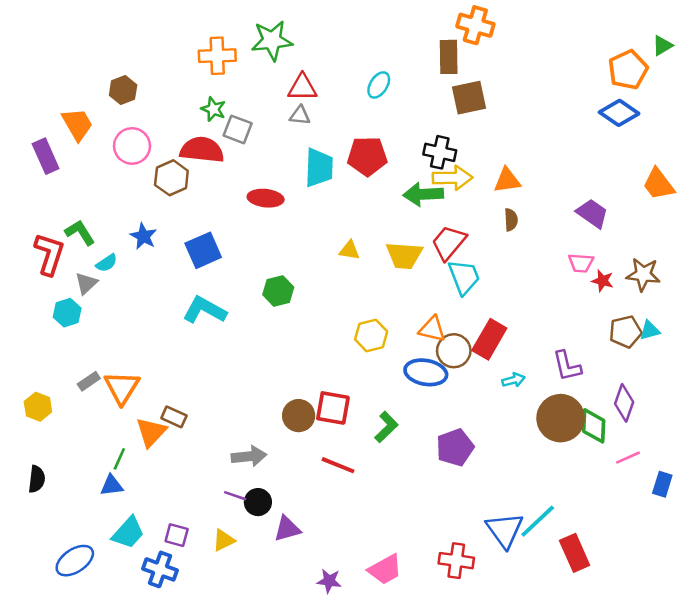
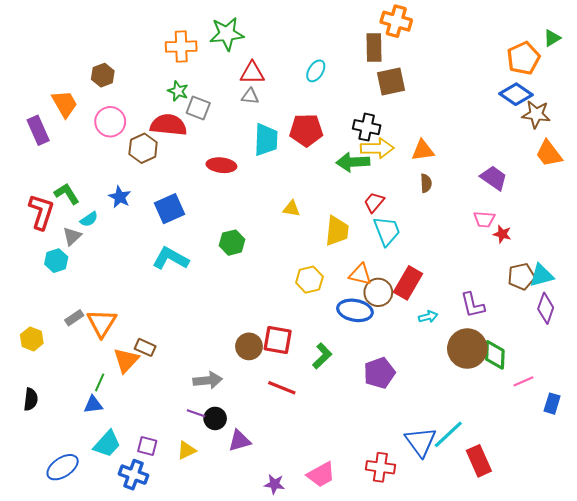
red trapezoid: (449, 243) -> (374, 202), size x0.7
yellow trapezoid: (404, 255) -> (337, 231), moved, turned -88
brown star: (643, 274) -> (536, 114), moved
cyan triangle: (650, 330) -> (541, 275), size x1.4
purple diamond: (624, 403) -> (546, 308), moved

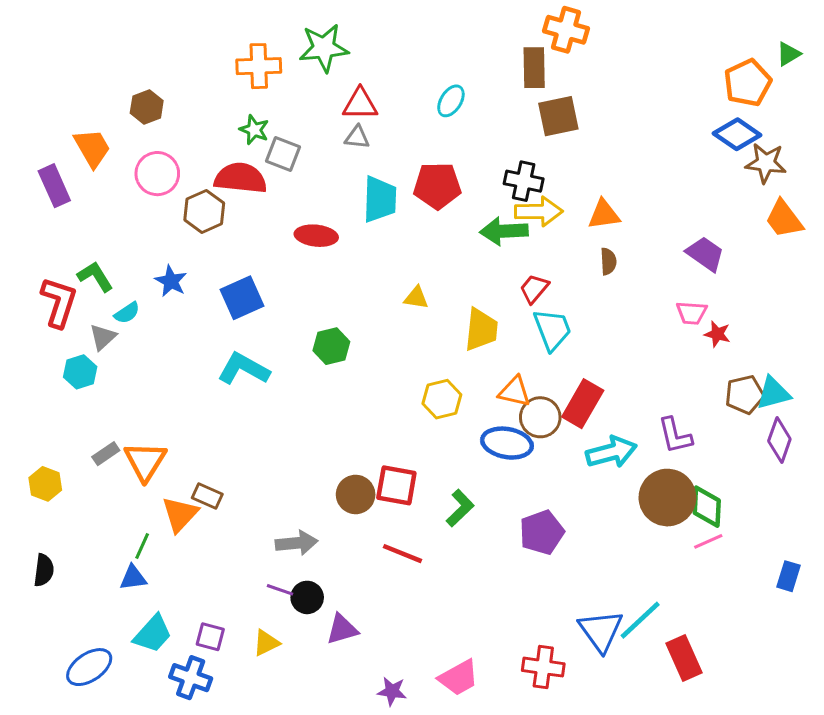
cyan arrow: (428, 317) -> (611, 452), size x1.8
pink line: (523, 381) -> (708, 541), moved

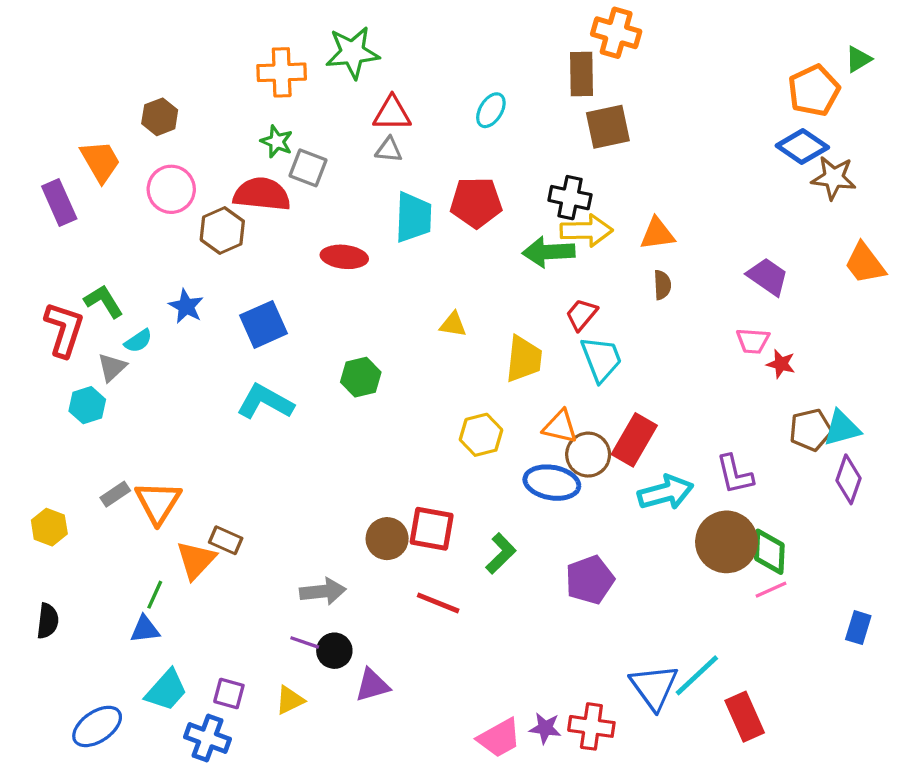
orange trapezoid: (784, 219) -> (865, 263), moved
purple star: (392, 691) -> (545, 728), moved

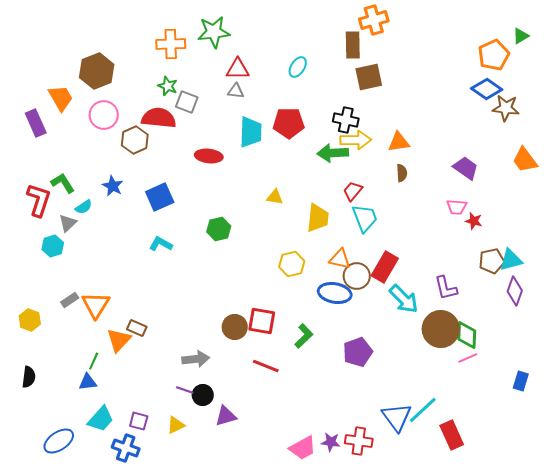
orange cross: (616, 33) -> (374, 20), turned -32
brown hexagon: (160, 117) -> (97, 71), size x1.6
cyan L-shape: (265, 402) -> (161, 244), size x0.7
cyan arrow: (666, 492) -> (404, 299), turned 60

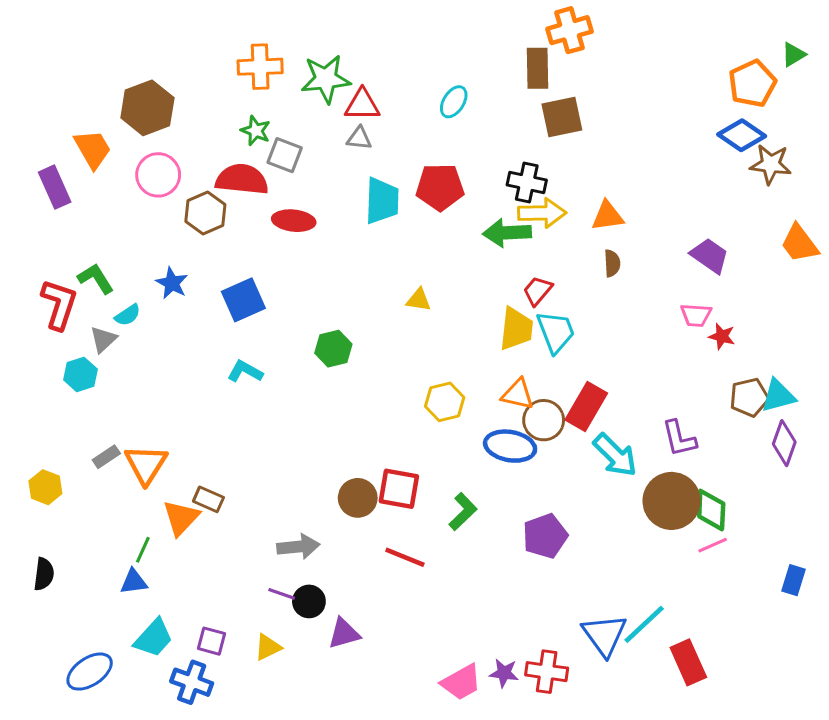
green star: (214, 32) -> (326, 79), moved
red ellipse: (209, 156) -> (294, 221), moved
yellow trapezoid: (318, 218) -> (516, 329), moved

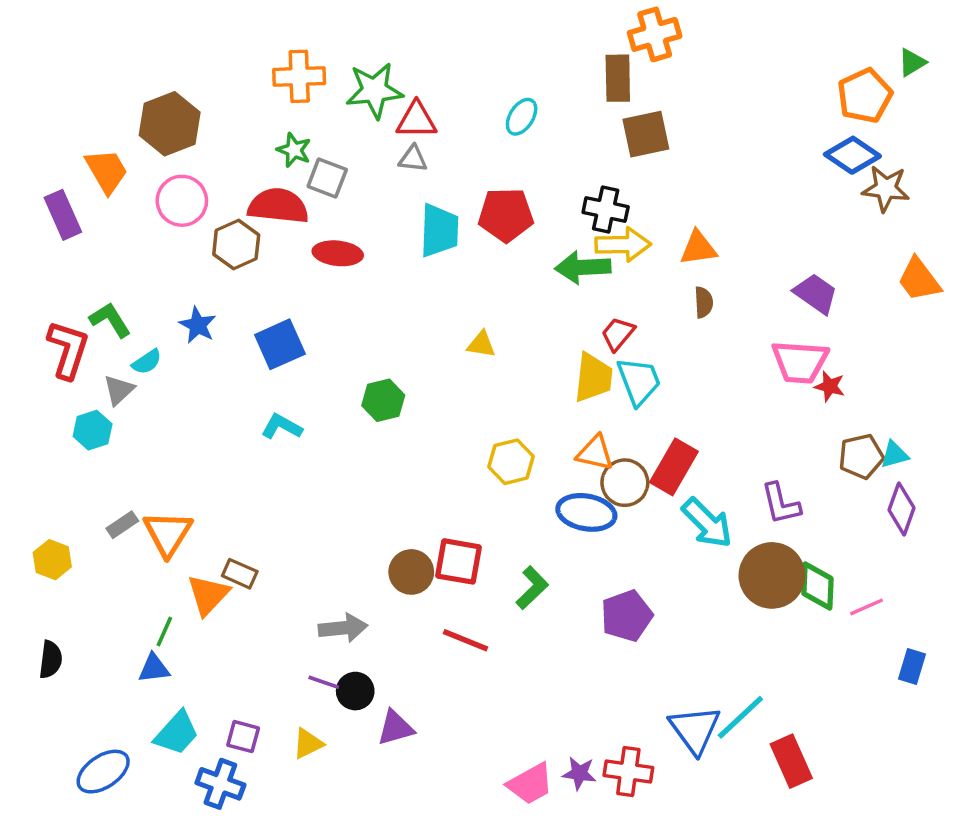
pink trapezoid: (696, 315) -> (800, 362), size x1.6
cyan triangle: (778, 396) -> (894, 455), size x0.7
pink line: (713, 545) -> (866, 607), moved

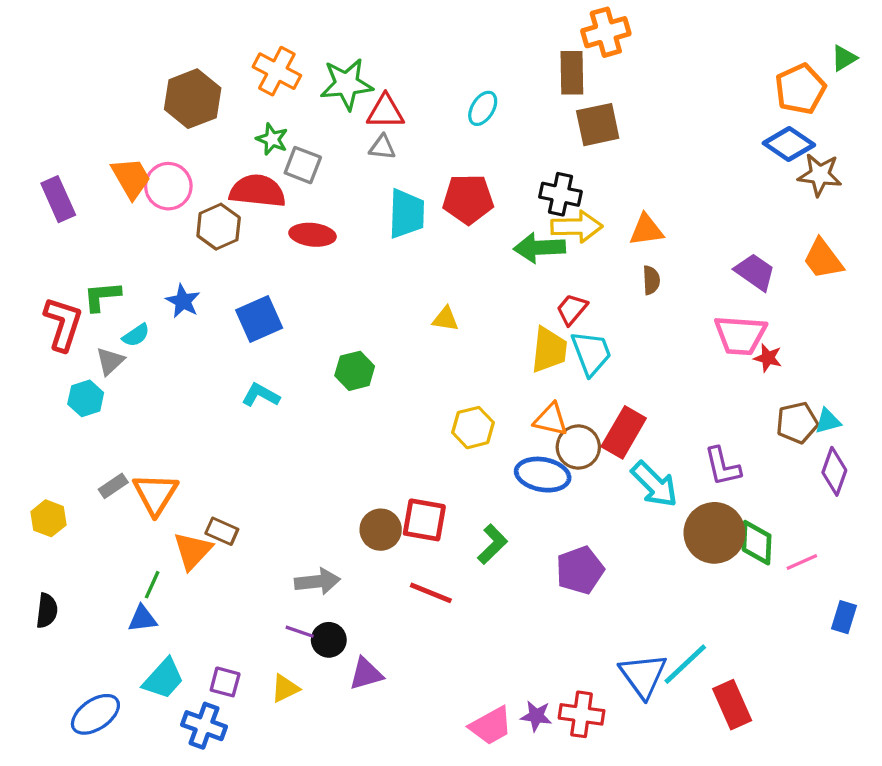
orange cross: (299, 76) -> (277, 71), turned 30
brown hexagon: (170, 124) -> (193, 99), moved
orange trapezoid: (107, 171) -> (131, 178), moved
orange trapezoid: (919, 280) -> (823, 259), moved
green L-shape: (110, 320) -> (102, 296), turned -63

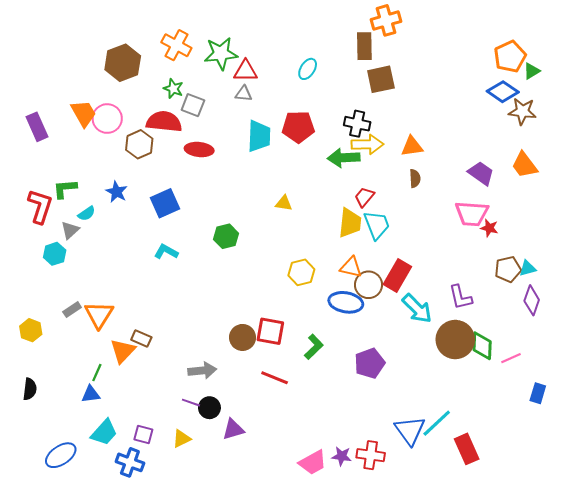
green triangle: (844, 58) -> (532, 71), moved

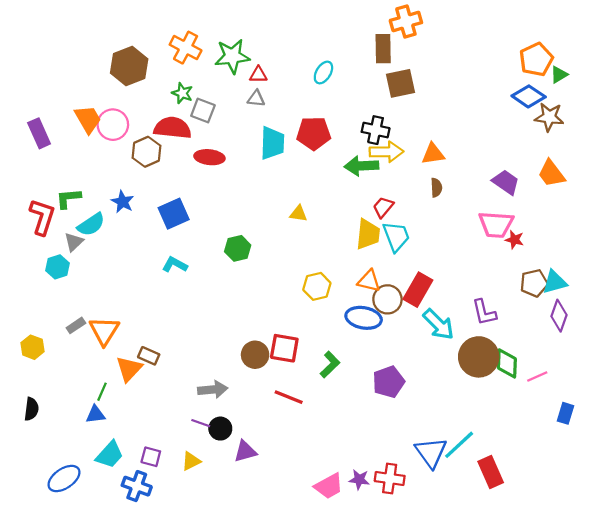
red triangle: (246, 71) -> (258, 75), size x0.7
cyan semicircle: (87, 214) -> (91, 224), size x1.5
cyan triangle: (528, 268) -> (555, 282), size x1.4

